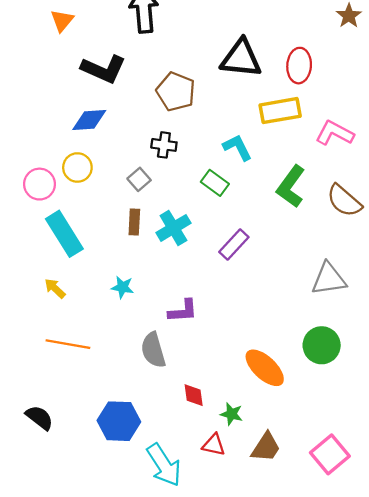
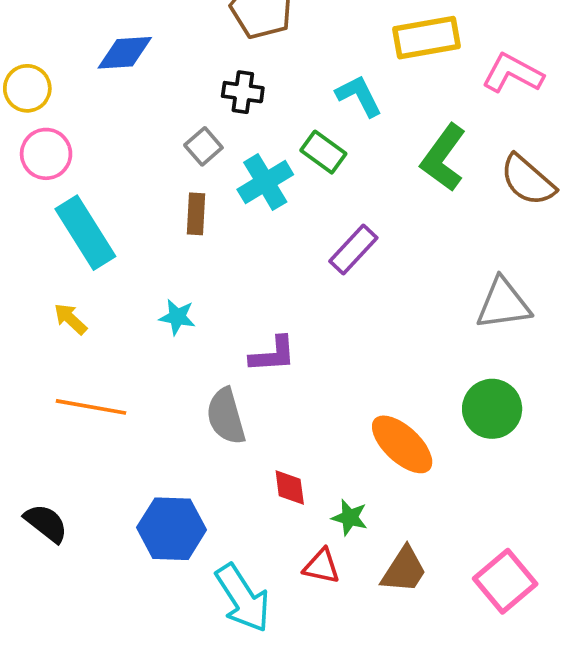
yellow circle: (77, 167) -> (27, 88), moved
cyan cross: (173, 228) -> (265, 182), moved

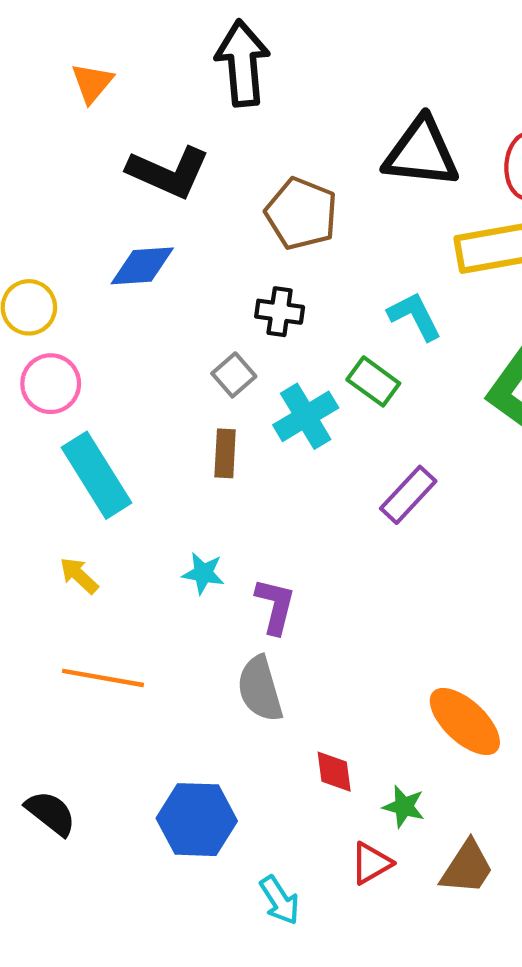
purple L-shape: (273, 354) -> (275, 606), moved, turned -72
red triangle: (322, 566) -> (371, 863), turned -42
cyan arrow: (243, 598) -> (280, 900), size x0.6

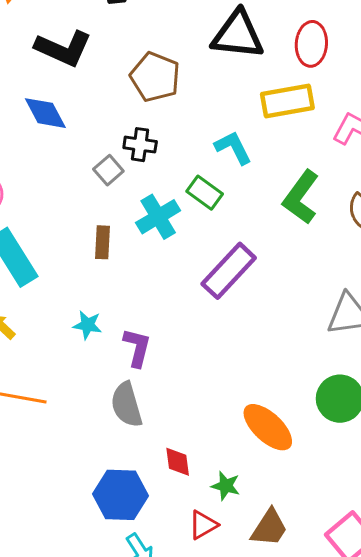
blue diamond: (142, 266) -> (45, 113), turned 66
gray square: (234, 375) -> (108, 170), moved
purple rectangle: (408, 495) -> (229, 271), size x1.4
blue hexagon: (197, 820) -> (121, 495), moved

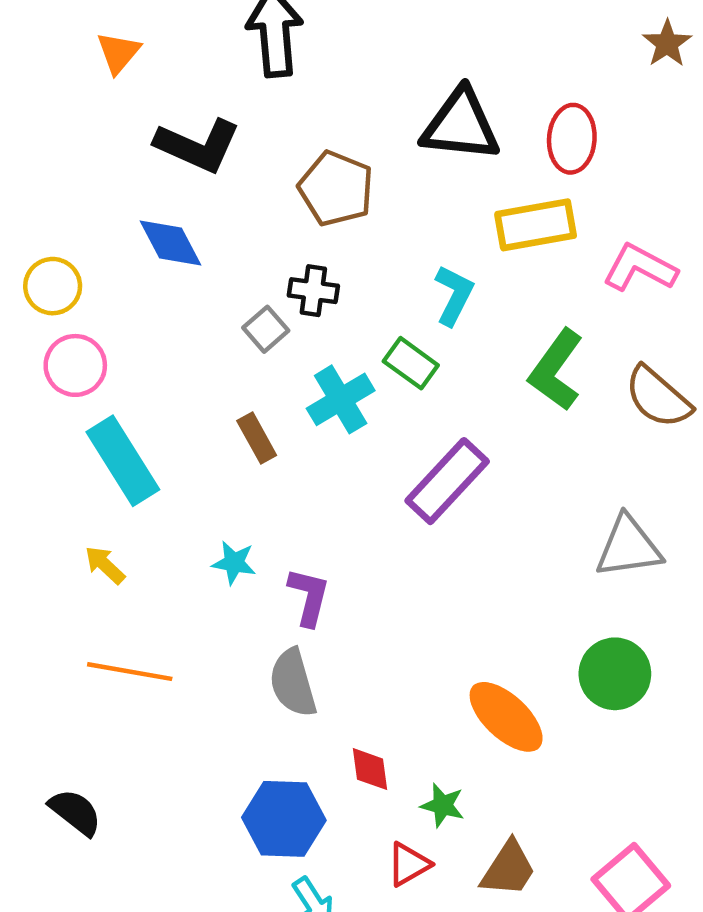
cyan L-shape: (233, 148) -> (454, 295), turned 54
brown rectangle: (102, 242) -> (257, 438), turned -32

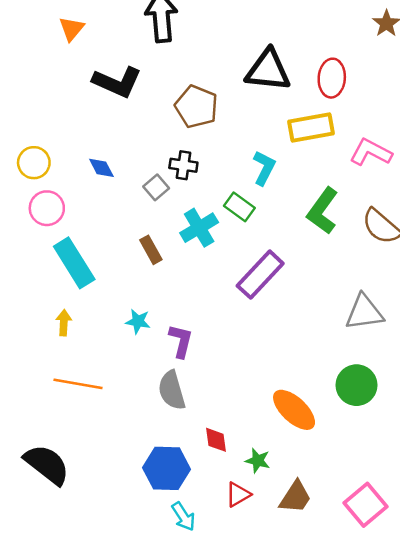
blue diamond: (171, 243) -> (101, 168), moved, size x0.7
yellow arrow: (105, 565) -> (64, 323), turned 50
black semicircle: (75, 812) -> (47, 464), size x1.5

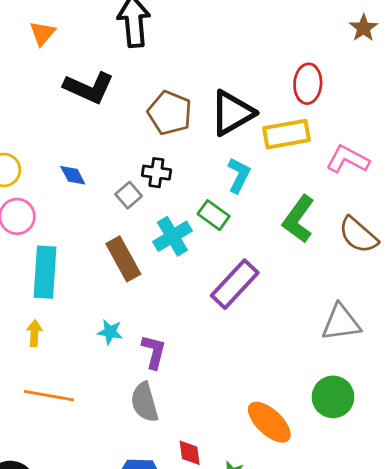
black triangle: (268, 70) -> (232, 113), moved, turned -36
brown rectangle: (151, 250) -> (123, 259), size x1.5
cyan rectangle: (74, 263) -> (45, 272), turned 36

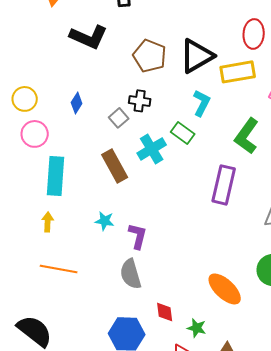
blue diamond: (73, 175) -> (77, 103), turned 60
purple rectangle: (235, 284) -> (224, 185), moved, turned -30

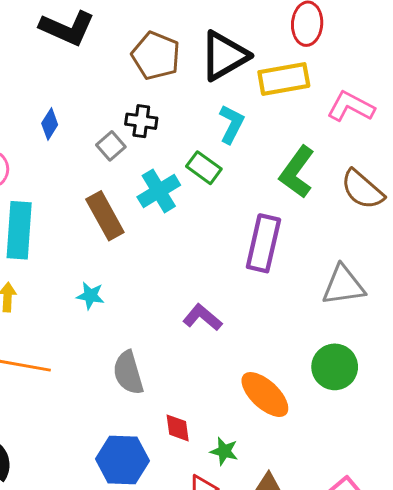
purple L-shape: (138, 236) -> (202, 317), moved, turned -64

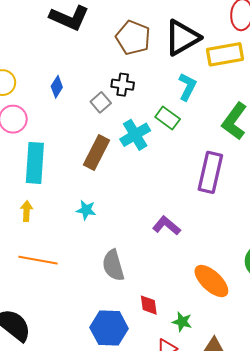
brown rectangle: (105, 216) -> (97, 153), turned 56

